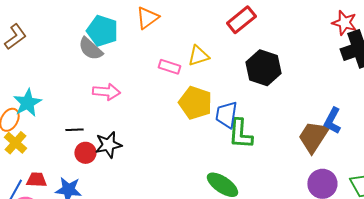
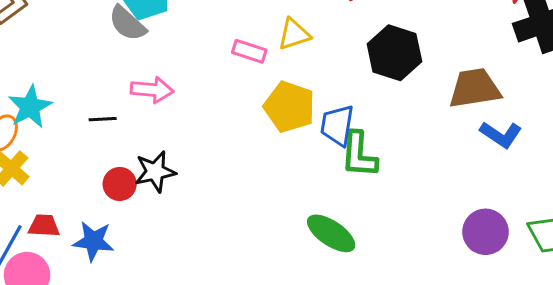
blue L-shape: (332, 121) -> (501, 135), turned -84
black line: (74, 130) -> (103, 119), moved
brown trapezoid: (313, 137) -> (475, 88), moved, turned 48

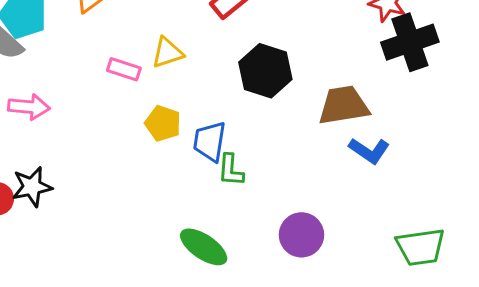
yellow pentagon: (289, 107) -> (163, 123), size x0.7
green L-shape: (359, 155) -> (231, 170), size x0.7
purple circle: (485, 232) -> (301, 235), moved

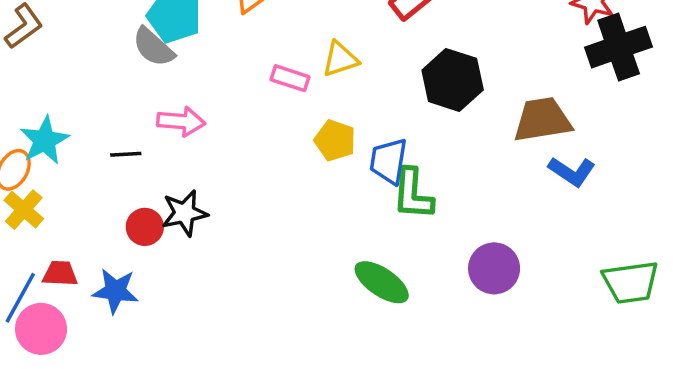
green L-shape: (231, 170) -> (413, 194), size x1.4

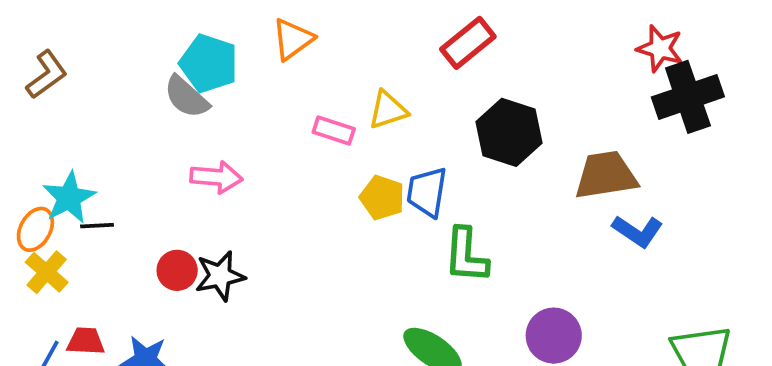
black line: (126, 154) -> (97, 226), moved
blue trapezoid: (389, 161) -> (427, 192), moved
red circle: (145, 227) -> (177, 270), moved

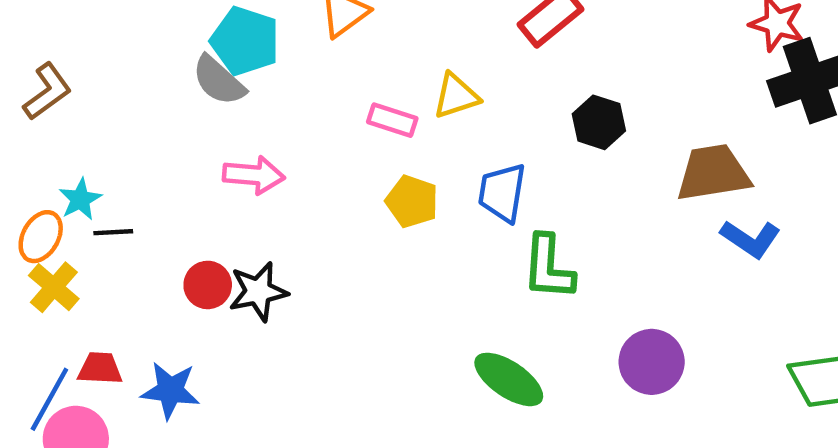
brown L-shape: (47, 75) -> (47, 92), moved
black hexagon: (509, 132) -> (599, 122), size x0.7
cyan star: (69, 198) -> (80, 199), size x0.7
yellow pentagon: (382, 198) -> (412, 201), moved

